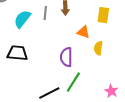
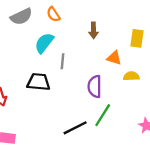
gray line: (45, 13) -> (63, 61), moved
yellow semicircle: (98, 48) -> (131, 76), turned 80

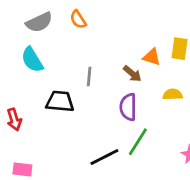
brown arrow: (94, 30) -> (132, 74), moved, turned -49
cyan semicircle: (44, 43) -> (32, 60), moved, turned -70
orange triangle: (114, 58) -> (152, 57), moved

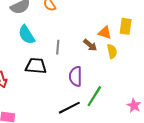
cyan semicircle: (32, 60) -> (27, 35), moved
yellow semicircle: (173, 95) -> (112, 51), moved, turned 80
purple semicircle: (128, 107) -> (76, 76), moved

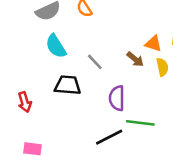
gray line: (58, 47) -> (95, 62), turned -48
green line: (94, 96) -> (140, 123), turned 65

